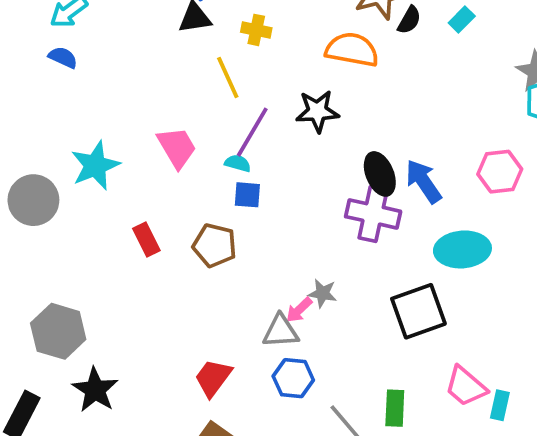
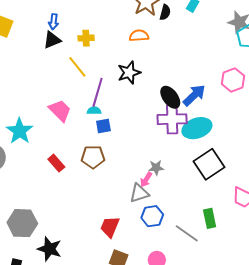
orange semicircle: (352, 50) -> (139, 36), size x0.7
blue arrow: (423, 181) -> (194, 95), turned 95
cyan ellipse: (462, 249) -> (197, 128), moved

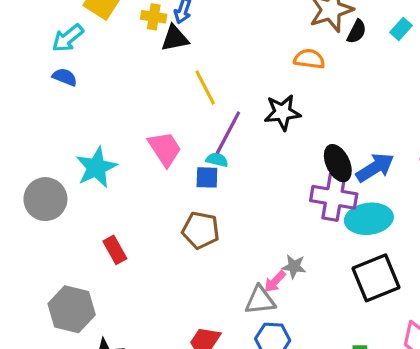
yellow cross: (86, 38) -> (154, 17), moved
blue square: (103, 126) -> (207, 177), moved
red rectangle: (56, 163) -> (115, 250), moved

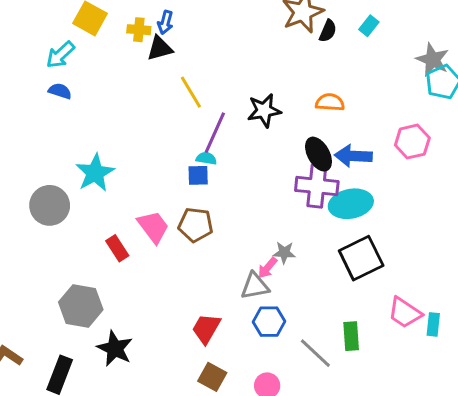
orange semicircle: (309, 59) -> (330, 102), moved
pink trapezoid: (165, 149) -> (153, 227), moved
blue arrow: (375, 168) -> (353, 156), turned -141

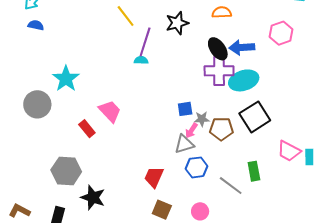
blue square: (198, 175) -> (185, 109), moved
brown pentagon: (196, 225) -> (221, 129), moved

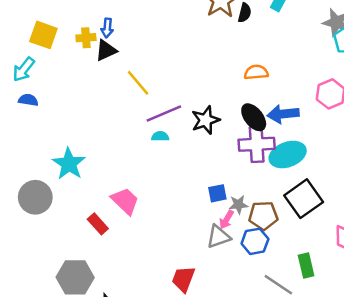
black star: (177, 23) -> (206, 120), moved
purple line: (145, 42) -> (164, 114), turned 52
blue hexagon: (197, 167) -> (255, 241), moved

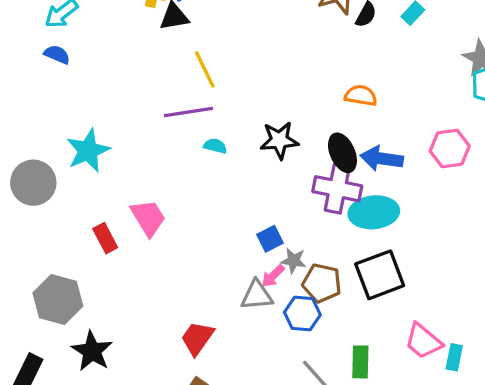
purple line: (164, 114) -> (189, 112), moved
blue square: (217, 193) -> (270, 239), turned -30

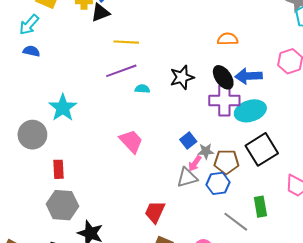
yellow line: (205, 69) -> (126, 42), turned -50
pink trapezoid: (148, 218) -> (131, 141), moved
red rectangle: (105, 238) -> (59, 169), moved, turned 36

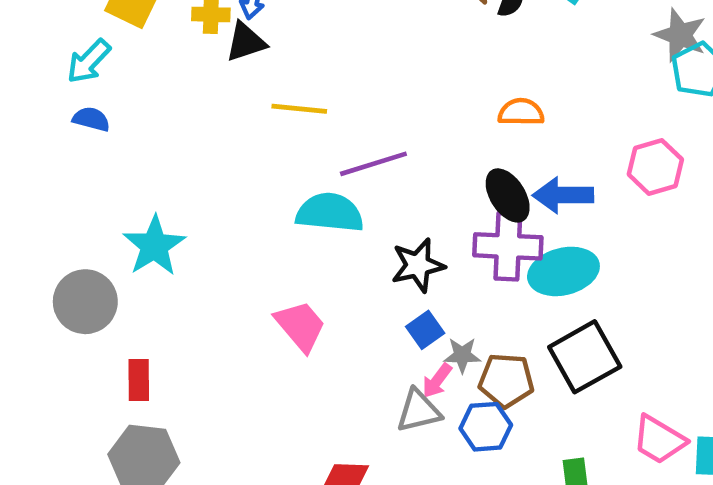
purple line: (121, 71) -> (373, 164), moved
black star: (182, 77) -> (418, 265), moved
cyan semicircle: (142, 89) -> (330, 213), size x2.0

